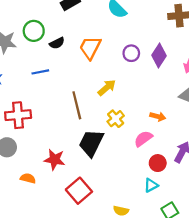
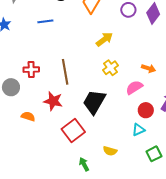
brown line: (77, 105) -> (65, 72), moved
red cross: (18, 115) -> (31, 70), moved, size x0.7
black trapezoid: (91, 143) -> (94, 102), moved

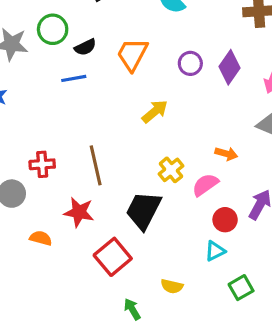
blue line: (45, 21) -> (74, 78), moved
yellow cross: (110, 68) -> (171, 170), moved

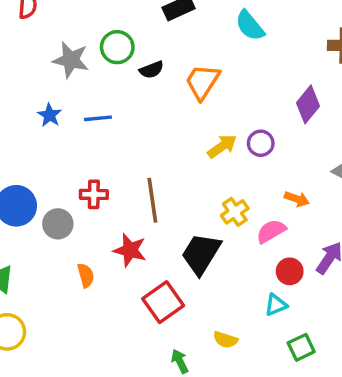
purple circle: (190, 63) -> (261, 143), moved
blue line: (74, 78) -> (98, 118), moved
orange semicircle: (41, 238) -> (86, 275), turned 55

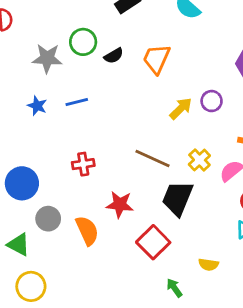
brown line: (152, 200) -> (152, 159), moved, turned -48
gray circle: (58, 224) -> (48, 219), moved
orange semicircle: (86, 275) -> (87, 231), size x1.5

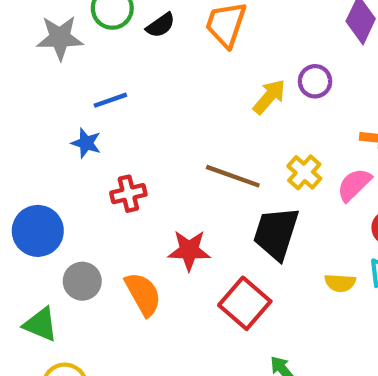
blue star: (37, 106) -> (86, 143), moved
yellow semicircle: (208, 265) -> (340, 283), moved

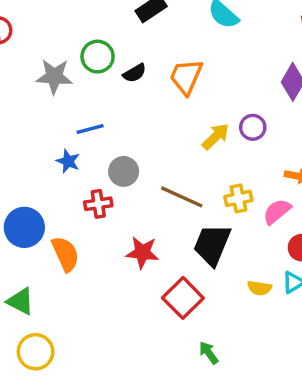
yellow cross: (304, 172) -> (238, 198), turned 32
gray circle: (82, 281) -> (124, 171), moved
orange semicircle: (143, 294) -> (65, 254), moved

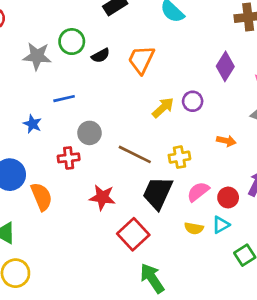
blue star: (68, 161) -> (32, 124), moved
pink semicircle: (277, 211) -> (198, 192), moved
green arrow: (209, 353) -> (152, 278), size x1.6

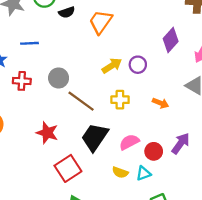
gray circle: (89, 133) -> (59, 78), moved
yellow cross: (179, 157) -> (120, 100), moved
red cross: (69, 158) -> (22, 81), moved

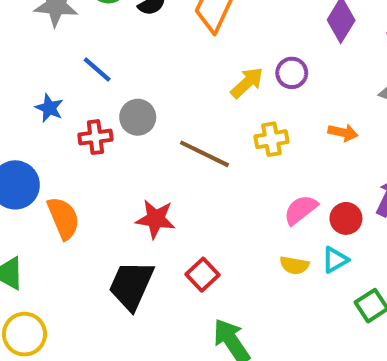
blue line: (29, 43) -> (97, 69), turned 54
gray circle: (59, 78) -> (138, 117), moved
black trapezoid: (95, 137) -> (131, 285), moved
red square: (68, 168) -> (203, 275), size x0.7

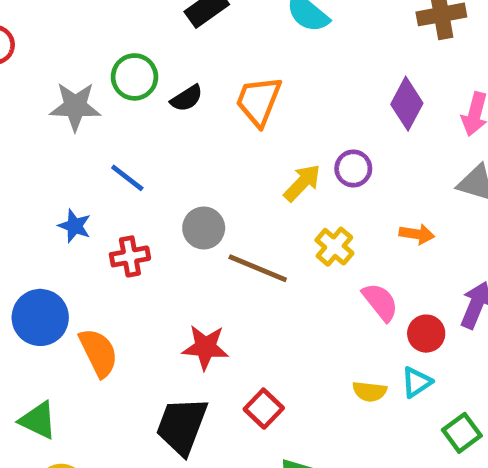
gray circle: (138, 117) -> (204, 228), moved
yellow cross: (272, 139) -> (334, 247), turned -36
pink semicircle: (301, 210) -> (380, 302), moved, turned 93

